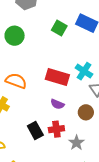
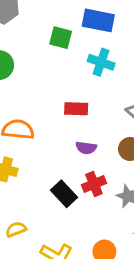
cyan cross: (84, 71) -> (101, 62), moved
red rectangle: (57, 77) -> (76, 109), size x0.7

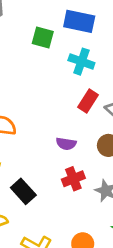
red rectangle: (76, 109) -> (88, 101), moved, turned -60
black rectangle: (64, 194) -> (23, 191), moved

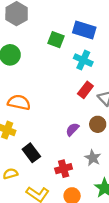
purple semicircle: (66, 144) -> (72, 129), moved, turned 120
red cross: (73, 179) -> (64, 169), moved

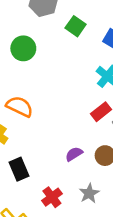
green square: (56, 40) -> (76, 26), moved
red cross: (64, 169) -> (52, 197), turned -35

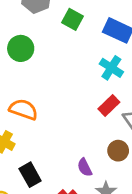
purple semicircle: (74, 154) -> (85, 167), moved, turned -78

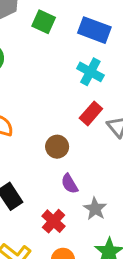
brown circle: (118, 151) -> (57, 147), moved

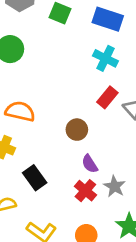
red cross: (54, 221) -> (85, 191), moved

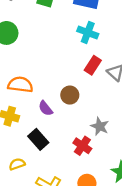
purple semicircle: (90, 164) -> (46, 108), moved
gray star: (115, 186) -> (100, 126), moved

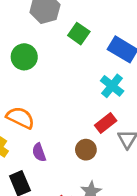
brown circle: (70, 95) -> (86, 150), moved

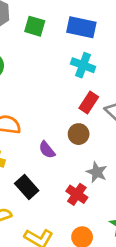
purple semicircle: (39, 152) -> (47, 150), moved

